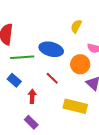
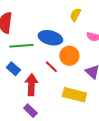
orange circle: (80, 64) -> (69, 56), moved
red arrow: (32, 96) -> (31, 85), size x1.5

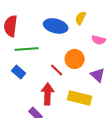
blue ellipse: (50, 38) -> (56, 26), moved
red arrow: (31, 85) -> (48, 94), moved

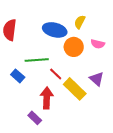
green line: (27, 49) -> (37, 60), moved
orange circle: (75, 59) -> (74, 47), moved
yellow rectangle: (80, 98) -> (75, 89), moved, turned 30

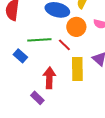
red line: (56, 74) -> (64, 45), moved
yellow rectangle: (75, 89) -> (77, 69), turned 45

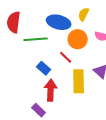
green line: (39, 40) -> (36, 39), moved
blue rectangle: (20, 56) -> (44, 68), moved

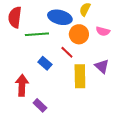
red arrow: (51, 90) -> (22, 85), moved

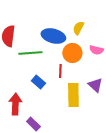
red line: (67, 52) -> (60, 71), turned 48

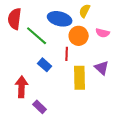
green line: (30, 53) -> (37, 36), turned 45

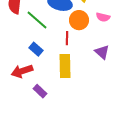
blue rectangle: (45, 65) -> (36, 49), moved
yellow rectangle: (80, 78) -> (65, 66), moved
red arrow: (22, 87) -> (22, 71), turned -110

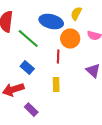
yellow rectangle: (65, 66) -> (56, 85), size x0.6

